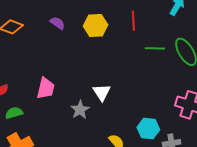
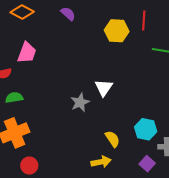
yellow hexagon: (96, 25) -> (117, 31), moved
pink trapezoid: (46, 88) -> (27, 53), moved

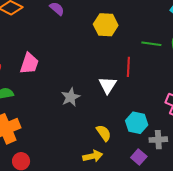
red line: (144, 21) -> (128, 67), moved
pink trapezoid: (27, 53) -> (29, 64), moved
white triangle: (104, 88) -> (108, 85), moved

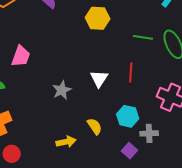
red line: (128, 67) -> (131, 72), moved
yellow arrow: (93, 156) -> (66, 142), moved

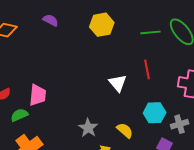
pink trapezoid: (21, 56) -> (38, 95), moved
gray star: (62, 90) -> (88, 128), moved

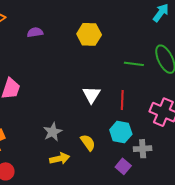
purple semicircle: (51, 20) -> (35, 32), moved, turned -49
green line: (150, 32) -> (134, 64), moved
red line: (147, 69) -> (122, 100), moved

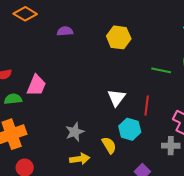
cyan hexagon: (121, 132) -> (130, 129), moved
gray cross: (143, 149) -> (171, 146), moved

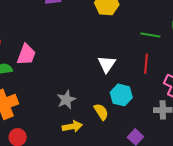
red line: (147, 106) -> (146, 64), moved

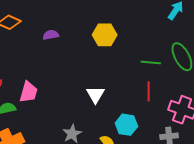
white triangle: (107, 64) -> (96, 95), moved

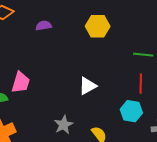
white triangle: (96, 95) -> (88, 86), turned 30
cyan hexagon: (126, 125) -> (131, 111), moved

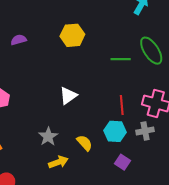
red line: (141, 84) -> (122, 105), moved
cyan hexagon: (131, 111) -> (115, 131), moved

